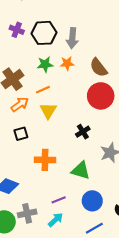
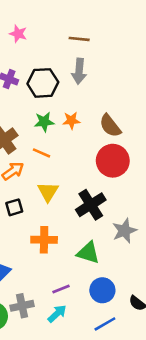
gray arrow: (72, 38) -> (79, 71), moved
orange line: (43, 90) -> (41, 153), turned 48
yellow triangle: (48, 111) -> (48, 192), moved
black cross: (83, 132) -> (91, 205), size x1.6

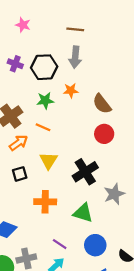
orange star: (71, 121) -> (71, 91), moved
red circle: (113, 161) -> (104, 134), size x0.7
purple line: (61, 289) -> (60, 244), turned 56

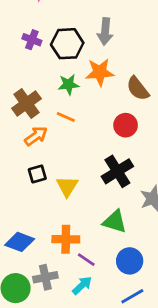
orange star: (71, 91) -> (100, 72), size x1.5
red circle: (104, 134) -> (126, 125), moved
yellow triangle: (49, 161) -> (67, 186), moved
orange cross: (45, 202) -> (66, 239), moved

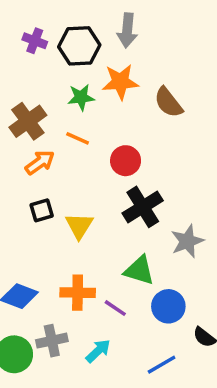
red circle: (126, 125) -> (126, 161), moved
purple line: (86, 260) -> (115, 308), moved
blue circle: (130, 261) -> (168, 306), moved

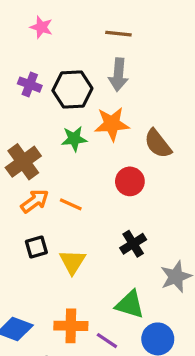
orange line: (78, 138) -> (71, 204), moved
red circle: (126, 161) -> (130, 181), moved
black cross: (143, 207) -> (133, 244), size x0.7

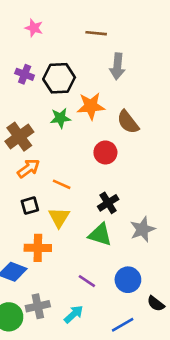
gray arrow: (118, 75) -> (117, 66), moved
orange line: (71, 204) -> (62, 184), moved
green triangle: (130, 304) -> (100, 235), moved
orange cross: (71, 326) -> (38, 248), moved

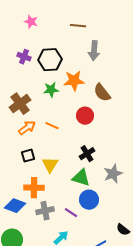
orange line: (62, 184) -> (52, 126), moved
blue circle: (128, 280) -> (89, 200), moved
gray cross: (38, 306) -> (45, 211), moved

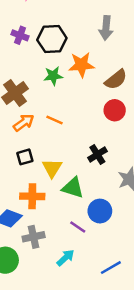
brown semicircle: (102, 93) -> (116, 80), turned -90
red circle: (85, 116) -> (115, 110), moved
green triangle: (81, 178) -> (73, 188), moved
gray cross: (45, 211) -> (34, 237), moved

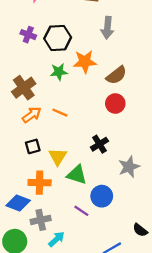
cyan arrow: (65, 258) -> (57, 239), moved

